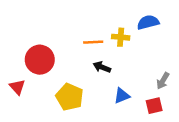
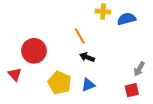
yellow cross: (121, 37) -> (103, 11), moved
orange line: (93, 42) -> (80, 36), turned 63
blue triangle: (122, 96) -> (88, 85), moved

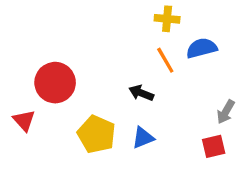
blue semicircle: (126, 19) -> (202, 48), moved
orange line: (80, 36) -> (165, 60), moved

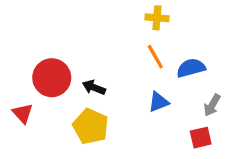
blue semicircle: (202, 48) -> (191, 68), moved
black arrow: (141, 93) -> (94, 87), moved
blue triangle: (143, 138) -> (159, 102), moved

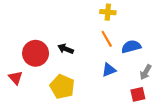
black arrow: (94, 87) -> (66, 49), moved

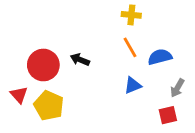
yellow pentagon: (62, 87) -> (49, 106), moved

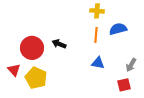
orange line: (130, 47) -> (96, 35), turned 35
blue semicircle: (160, 57) -> (118, 29), moved
blue triangle: (133, 85) -> (98, 63), turned 32

